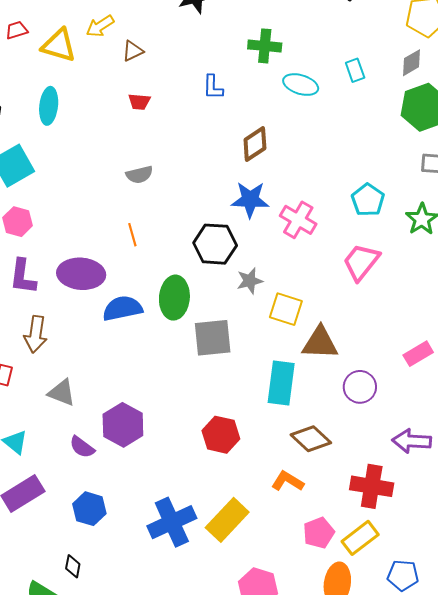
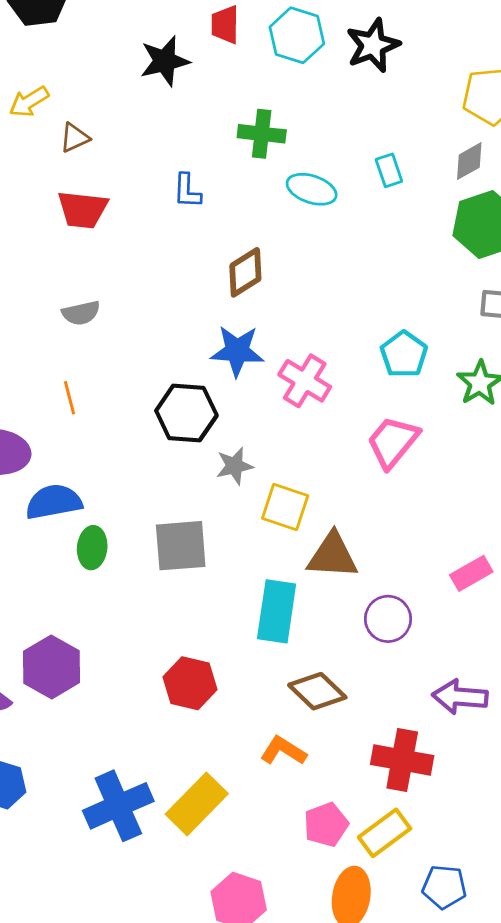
red trapezoid: (139, 102) -> (83, 210), size x1.6
green ellipse: (174, 298) -> (92, 548), moved, size x0.7

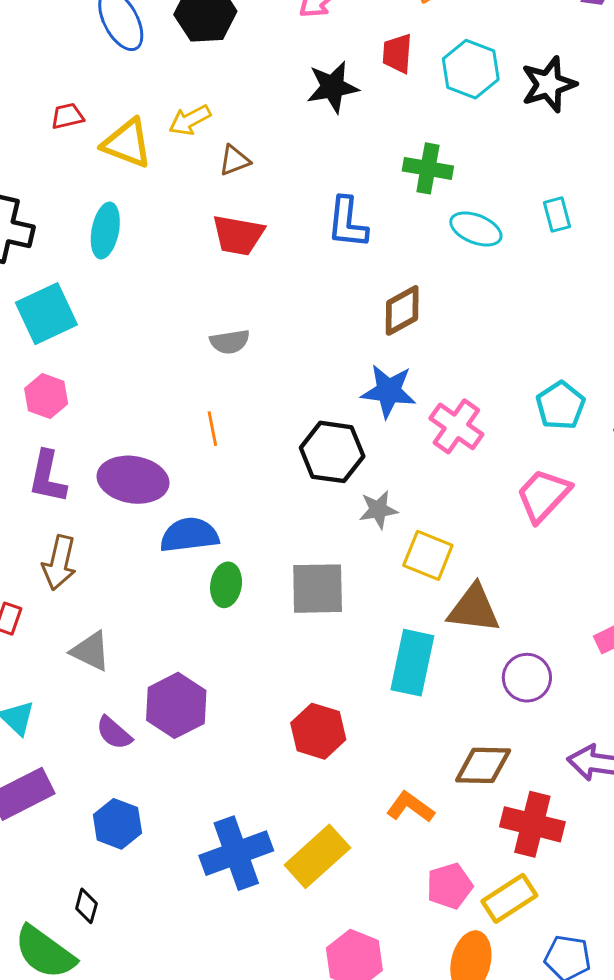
blue L-shape: (187, 191) -> (347, 223), size x1.4
brown diamond: (317, 691) -> (483, 765), moved, turned -46

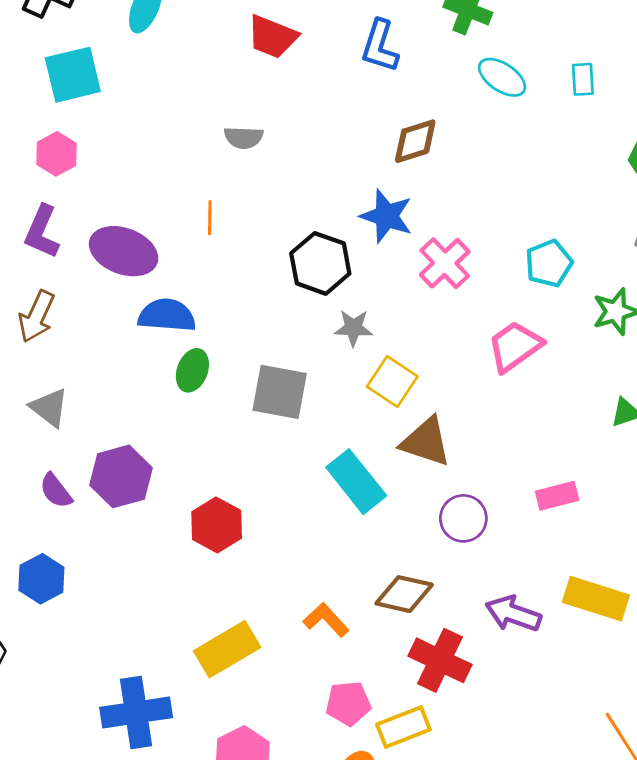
cyan rectangle: (412, 663) -> (356, 482), turned -62
red hexagon: (318, 731) -> (217, 525), moved
blue cross: (236, 853) -> (136, 712), moved

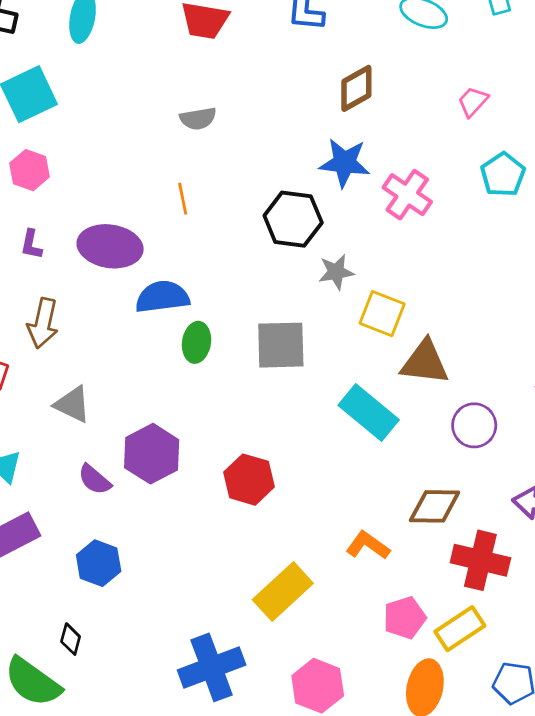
purple L-shape: (42, 232) -> (31, 244), size x0.6
pink trapezoid: (515, 346) -> (473, 102), moved, size x0.6

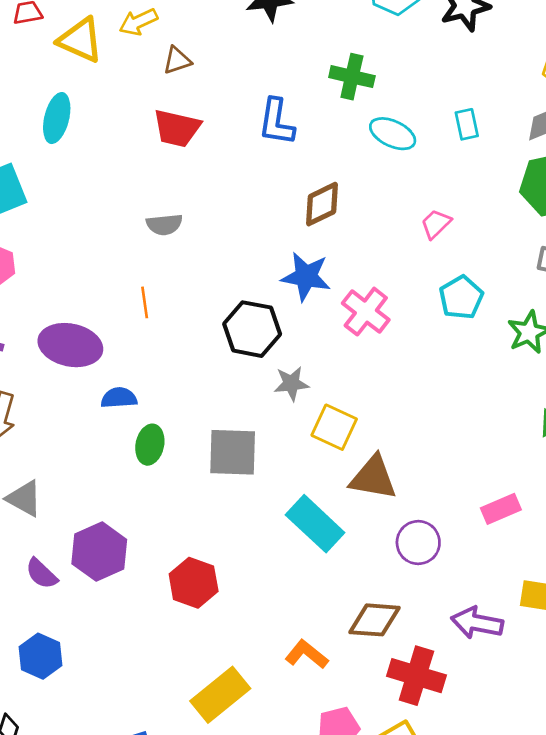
blue semicircle: (162, 297) -> (119, 398), size x0.7

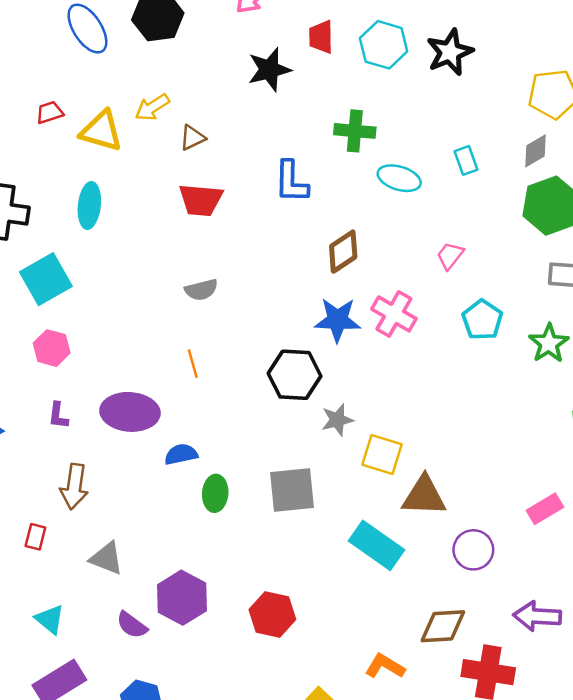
pink cross: (366, 312) -> (394, 314), moved

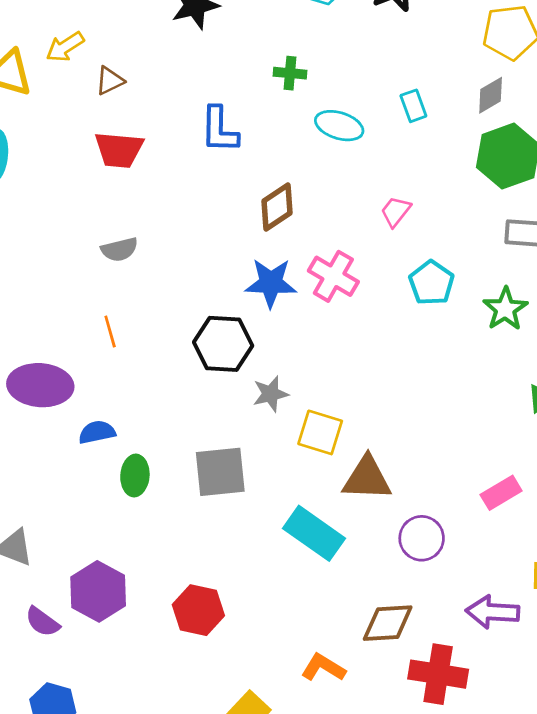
green cross: (355, 131) -> (290, 73), size x0.7

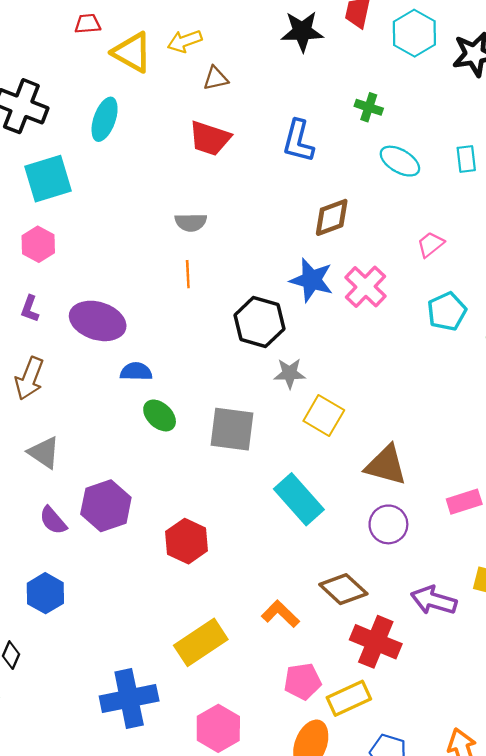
orange line: (110, 332) -> (188, 274), moved
green ellipse: (135, 476) -> (160, 415), turned -64
brown triangle: (367, 478) -> (386, 465), moved
brown diamond: (388, 623) -> (343, 589), turned 33

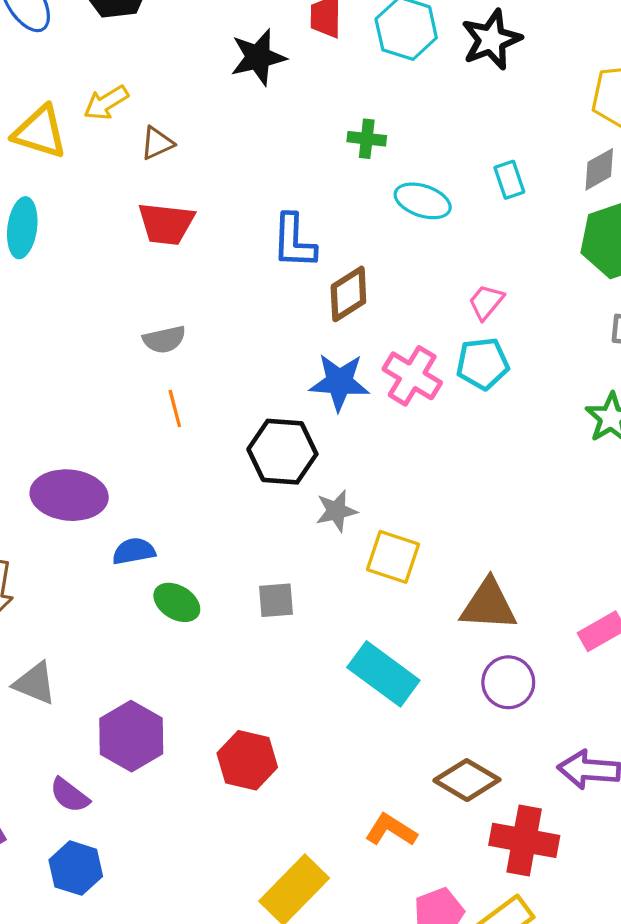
blue L-shape: (298, 141) -> (294, 241), moved
cyan pentagon: (447, 312) -> (483, 364), moved, turned 30
gray square: (232, 429) -> (276, 600), size x0.6
purple semicircle: (53, 520) -> (70, 795), moved

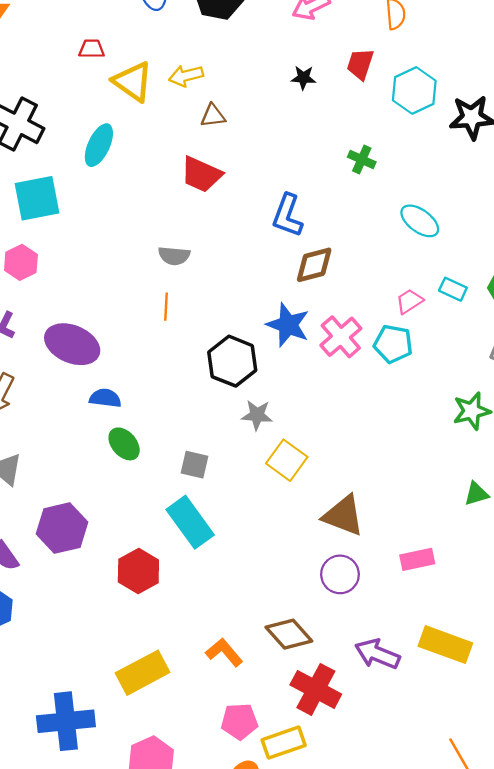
black star: (258, 57) -> (303, 78), size x0.6
cyan rectangle: (509, 180) -> (453, 289), moved, turned -64
cyan ellipse: (423, 201) -> (420, 221), moved
cyan rectangle: (383, 674) -> (190, 522), moved

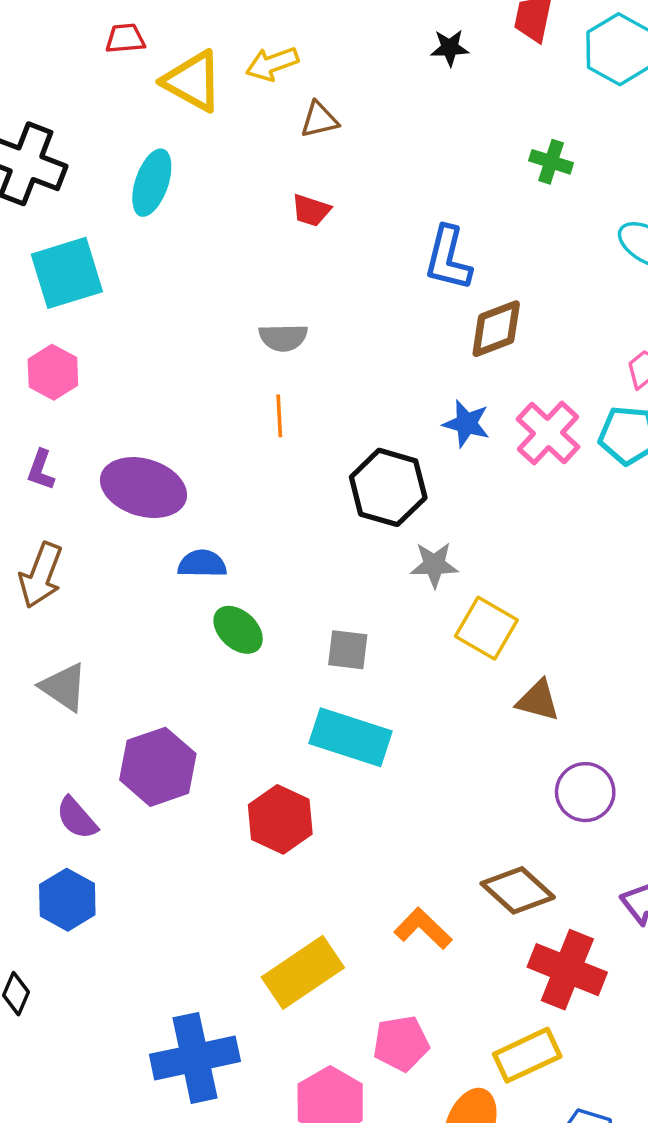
red trapezoid: (201, 174) -> (311, 210), size x0.6
blue star: (288, 325) -> (466, 424), size x0.7
brown triangle: (343, 516) -> (538, 700), moved, size x0.7
cyan rectangle: (190, 522) -> (350, 737), turned -30
pink pentagon: (239, 721) -> (401, 1043), moved

